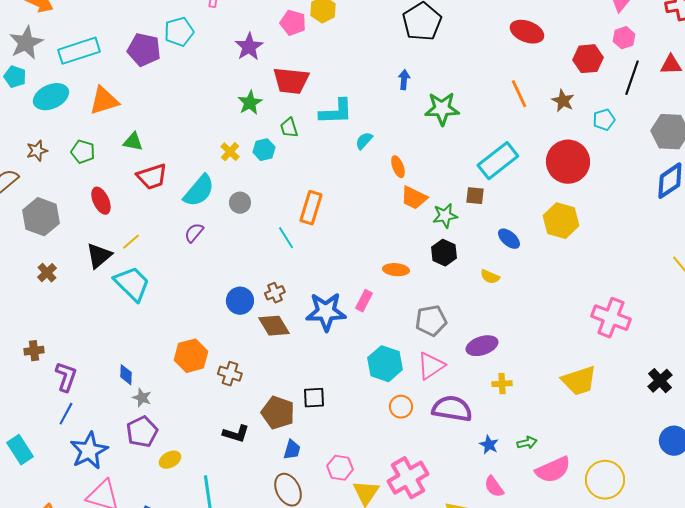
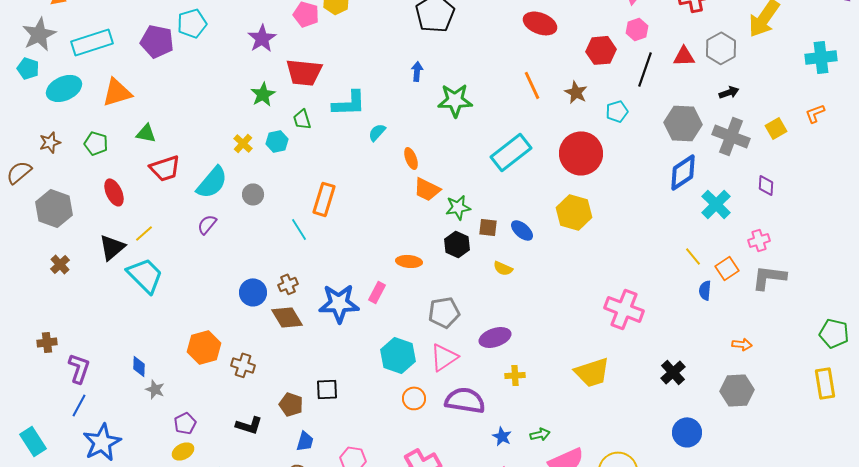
brown square: (475, 196) -> (488, 227), moved
brown pentagon: (278, 413) -> (291, 404), size x0.7
purple pentagon: (142, 432) -> (185, 423), moved, size x0.7

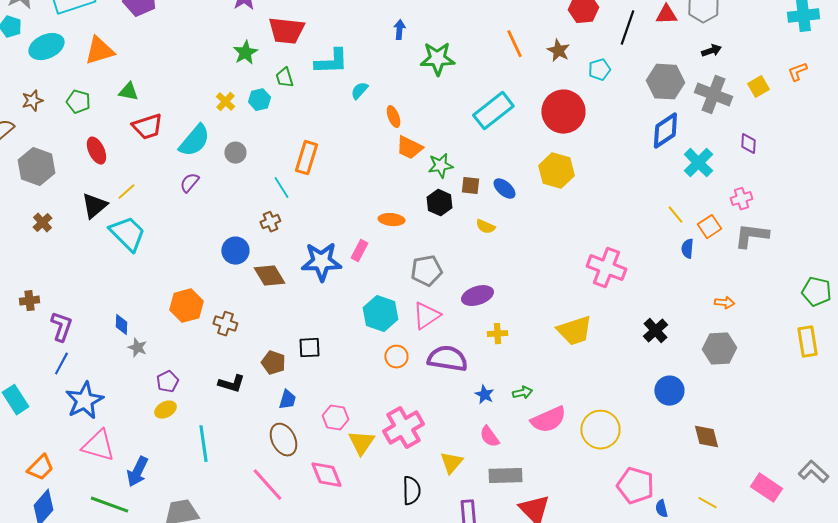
brown cross: (288, 284) -> (270, 222), moved

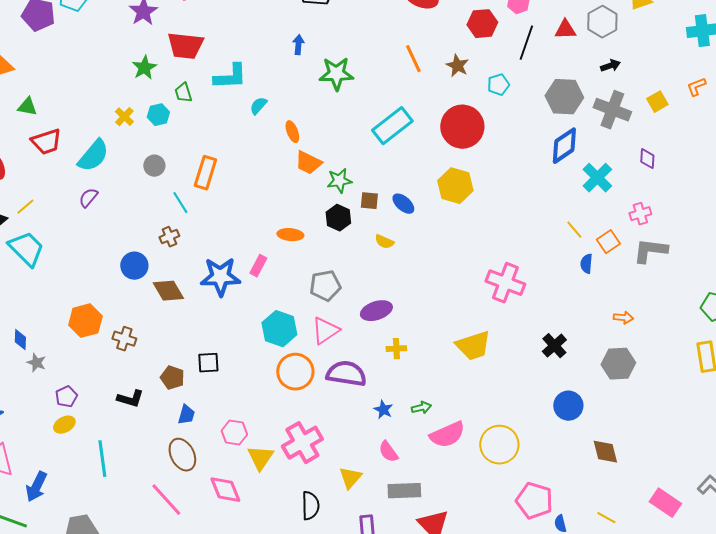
gray circle: (235, 153) -> (154, 166), moved
orange circle: (396, 357) -> (295, 372), size x1.6

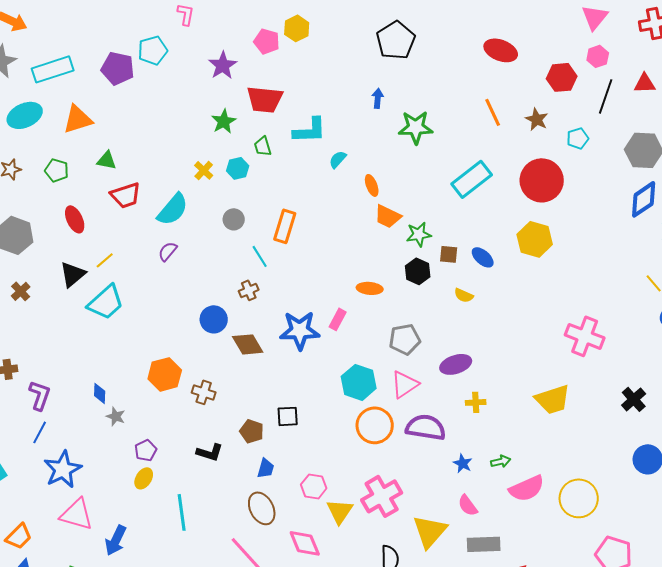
cyan trapezoid: (26, 249) -> (106, 302), turned 93
yellow ellipse: (64, 425) -> (144, 478), turned -30
yellow triangle: (350, 478) -> (430, 531), size x1.5

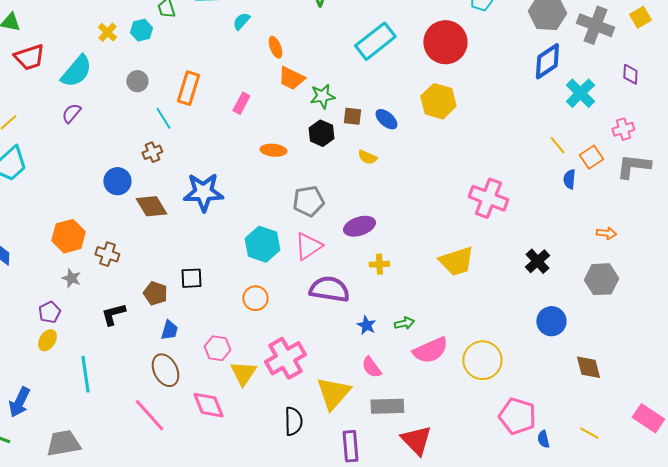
pink rectangle: (338, 319) -> (241, 103), moved
gray star: (116, 416) -> (71, 278), moved
orange circle: (375, 425) -> (255, 298), moved, size x0.7
black L-shape: (210, 452) -> (113, 314), turned 148

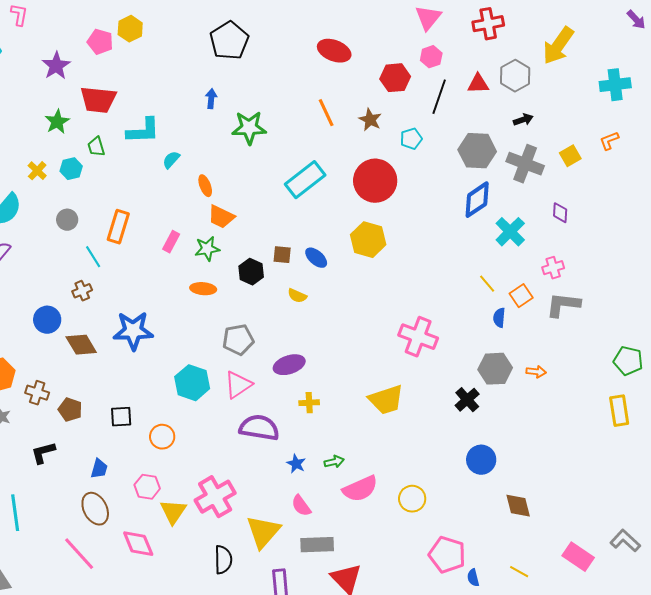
green star: (322, 96) -> (207, 249), moved
gray hexagon: (601, 279) -> (495, 369), moved
brown pentagon: (155, 293) -> (70, 410), moved
orange circle: (255, 298) -> (162, 437), moved
yellow circle: (482, 360) -> (412, 499), size x0.7

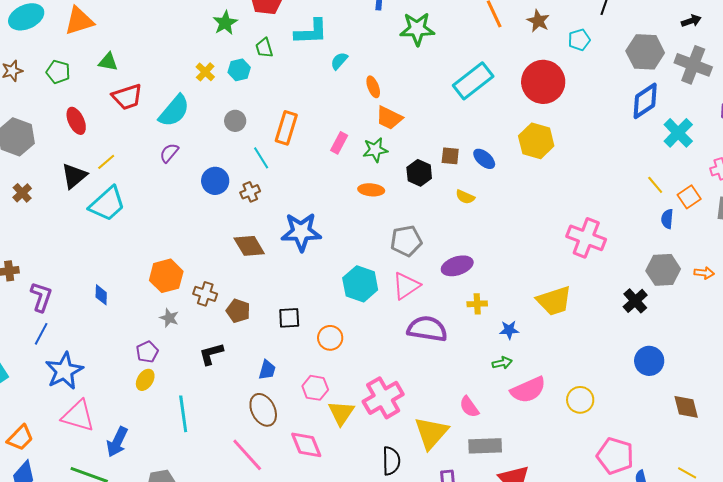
blue circle: (47, 320) -> (215, 181), moved
blue star: (296, 464) -> (509, 330), moved, turned -30

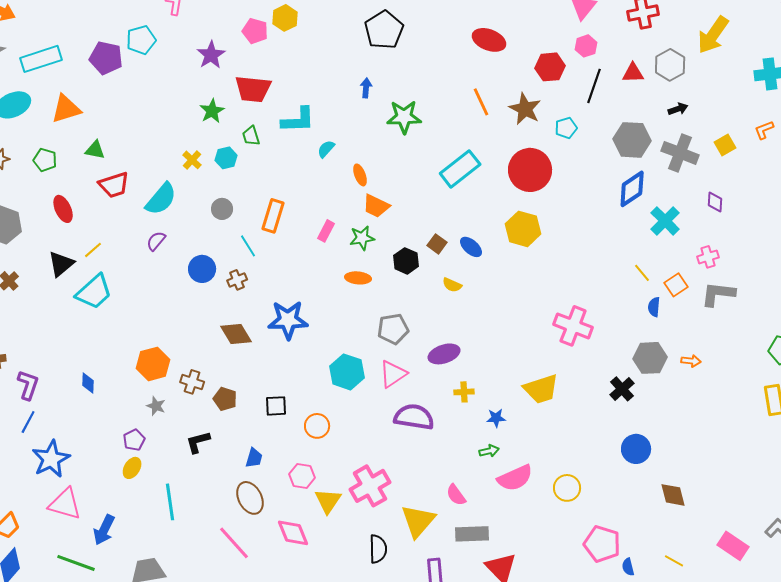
brown star: (538, 21) -> (525, 109), size x1.4
brown square: (450, 156) -> (437, 244), turned 30

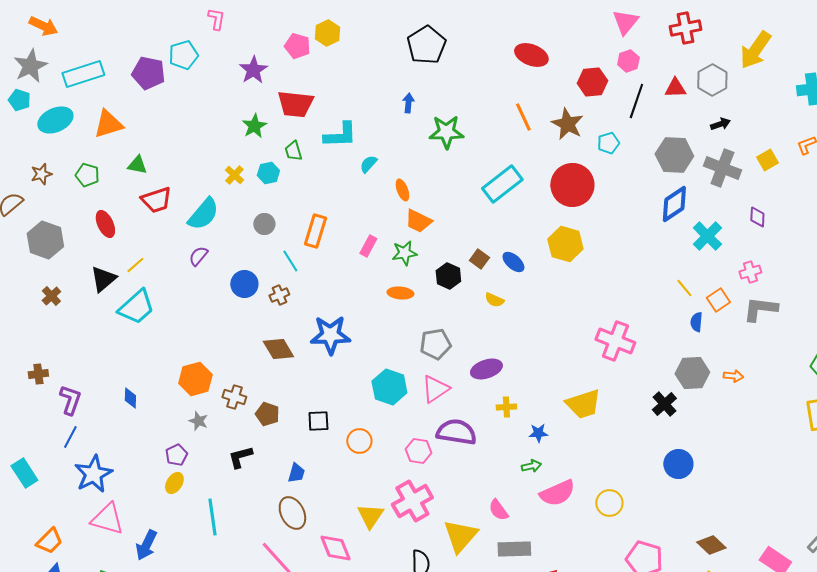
pink hexagon: (302, 476) -> (418, 451), moved
brown diamond: (673, 495) -> (711, 545), moved, turned -32

